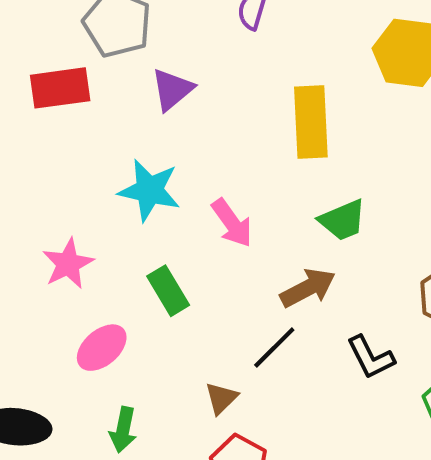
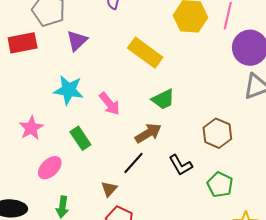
yellow rectangle: (311, 122) -> (145, 53), turned -48

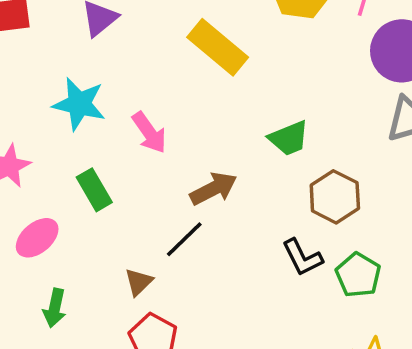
green trapezoid: (163, 99) -> (289, 138), moved
black L-shape: (180, 165) -> (302, 258), moved
green pentagon: (220, 185) -> (358, 275), moved

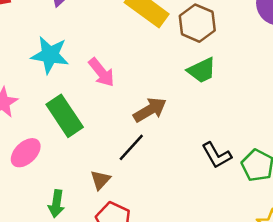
green rectangle: (94, 190) -> (65, 116), size x1.4
brown hexagon: (335, 197) -> (197, 23), moved
green arrow: (55, 308) -> (56, 204), moved

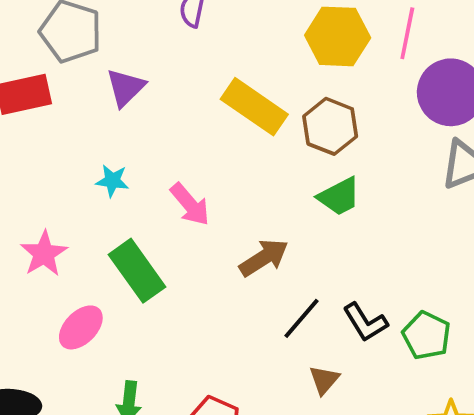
cyan star: (50, 55) -> (112, 181), size x0.6
black line: (131, 147) -> (301, 318), moved
brown triangle: (100, 180) -> (324, 380), moved

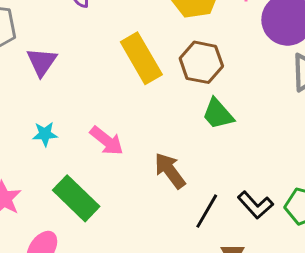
yellow rectangle: (254, 107) -> (141, 58), turned 36
green trapezoid: (339, 196) -> (218, 114), turned 87
brown arrow: (264, 258) -> (170, 171), turned -84

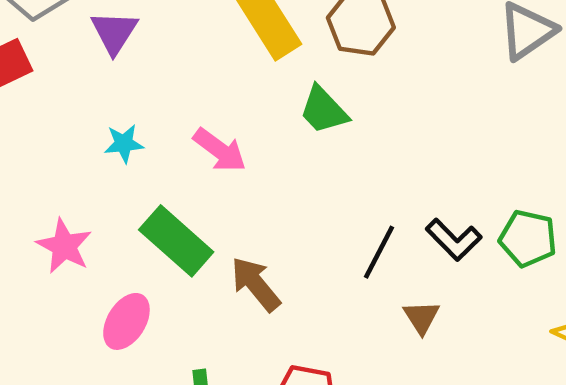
green trapezoid: (218, 114) -> (324, 110), moved
brown arrow: (170, 171) -> (256, 284), moved

